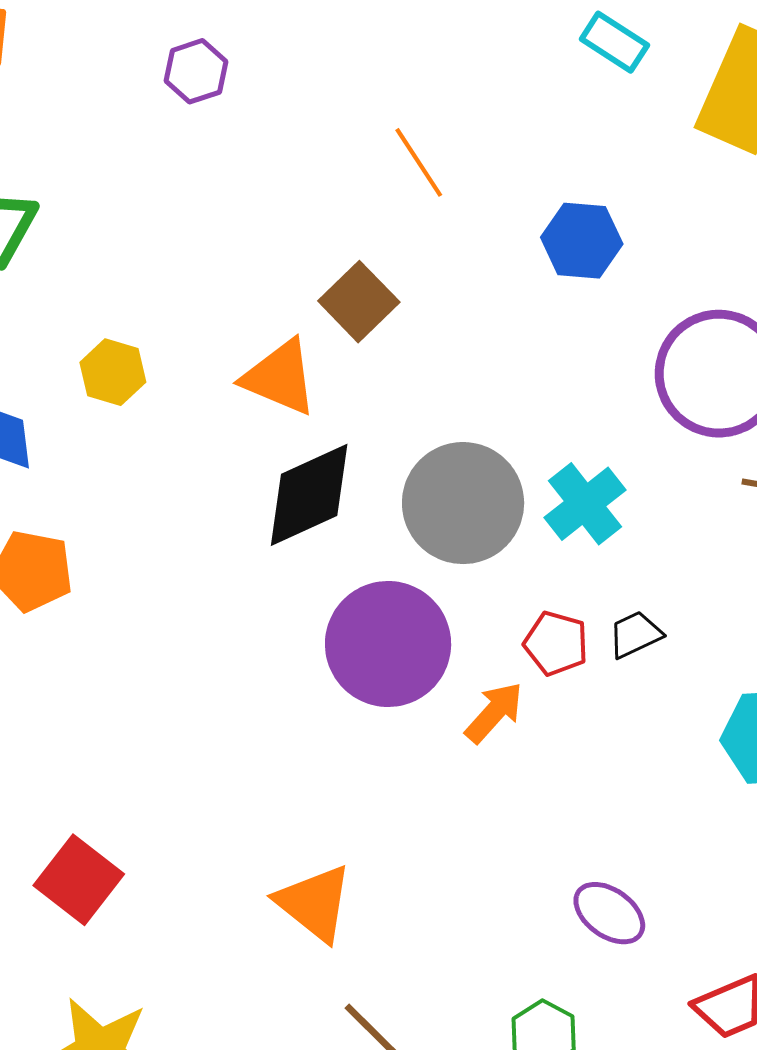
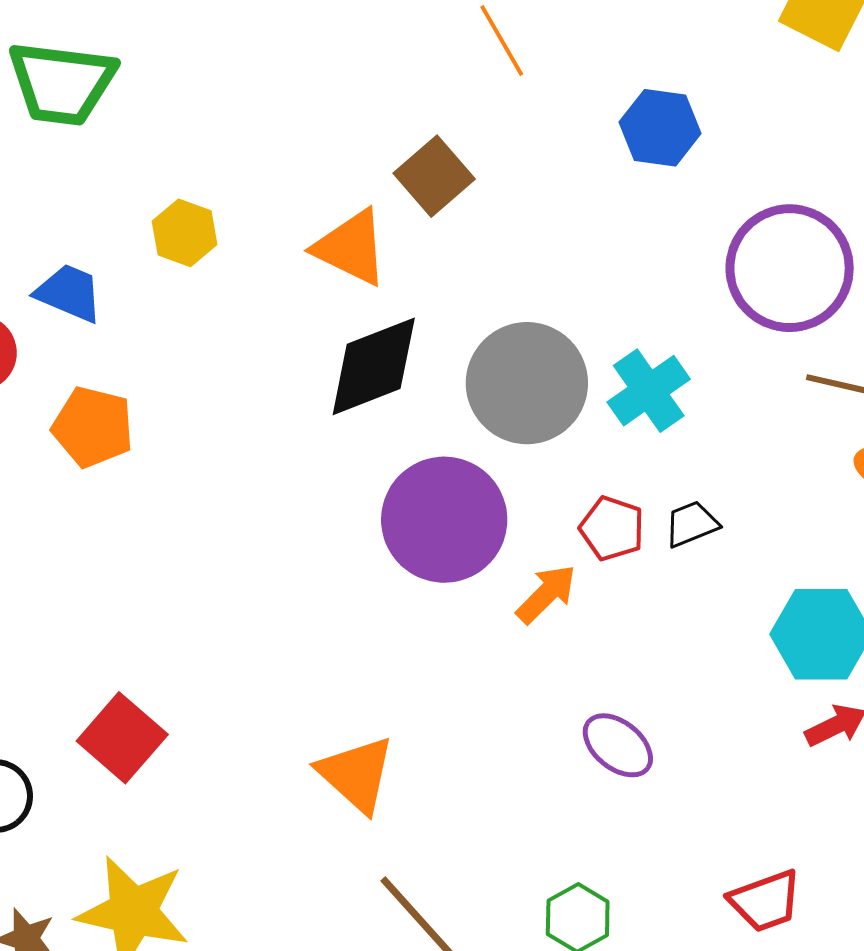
purple ellipse: (609, 913) -> (618, 745), moved

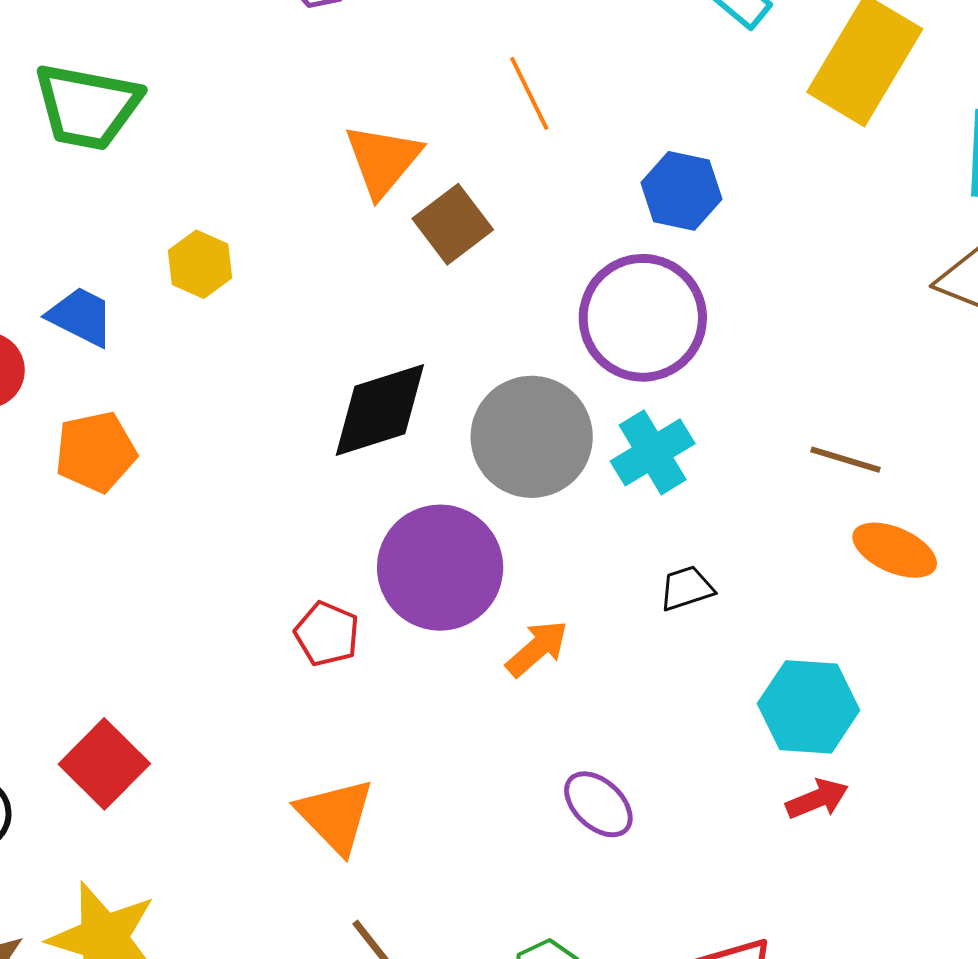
orange triangle: (351, 248) -> (383, 160), moved, turned 40
purple circle: (790, 268) -> (643, 318), moved
orange pentagon: (93, 427) -> (96, 452), turned -30
red pentagon: (612, 528) -> (327, 634), moved

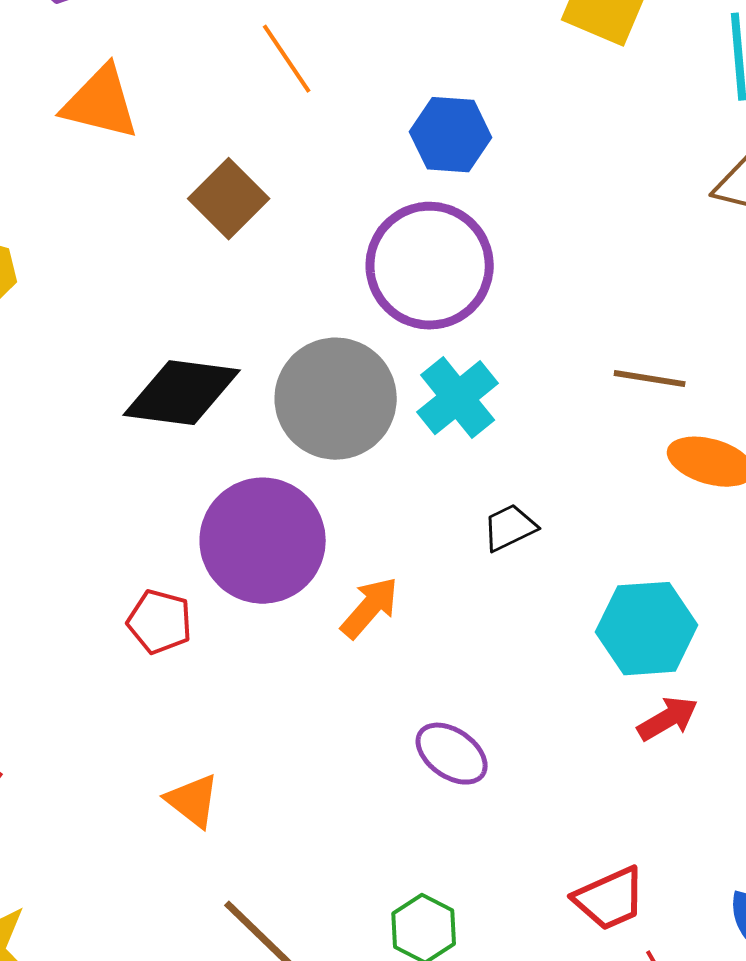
orange triangle: (383, 160) -> (101, 103), moved, turned -48
black diamond: (380, 410) -> (182, 393), turned 33
orange triangle: (335, 816) -> (193, 801), size x0.7

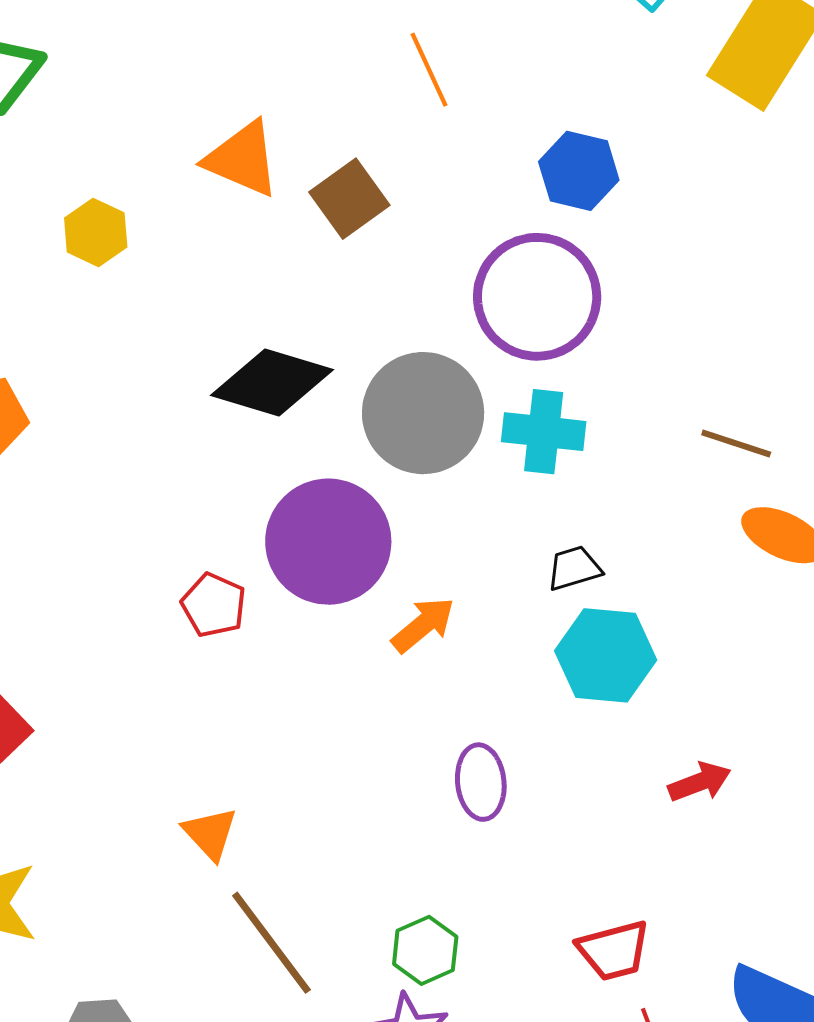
orange triangle: (101, 103) -> (242, 159), moved
cyan cross: (458, 398) -> (544, 432), turned 36
cyan hexagon: (647, 629) -> (606, 655), moved
purple ellipse: (452, 754) -> (481, 782), turned 40
orange triangle: (193, 801) -> (210, 833), moved

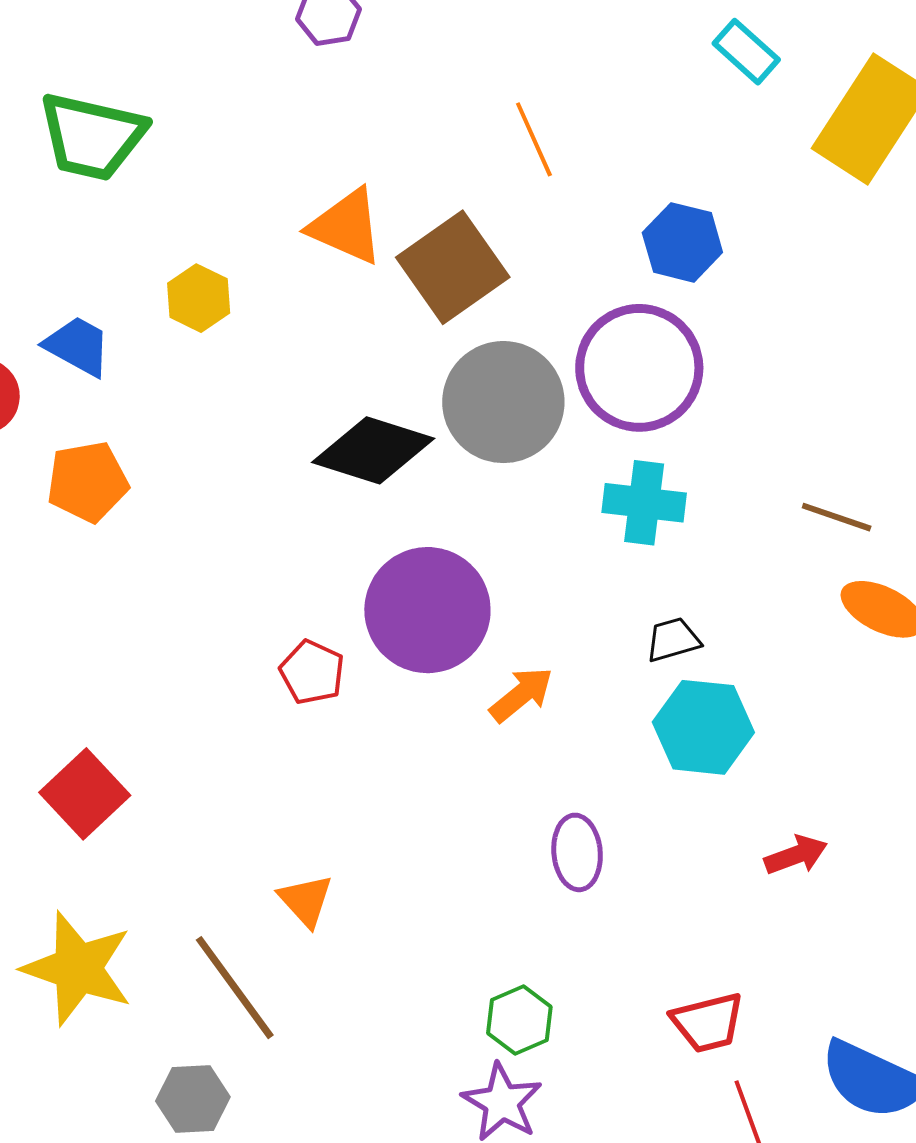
brown square: (349, 199) -> (453, 267), size x1.4
gray circle: (423, 413) -> (503, 402), moved
brown line: (271, 943) -> (235, 988), moved

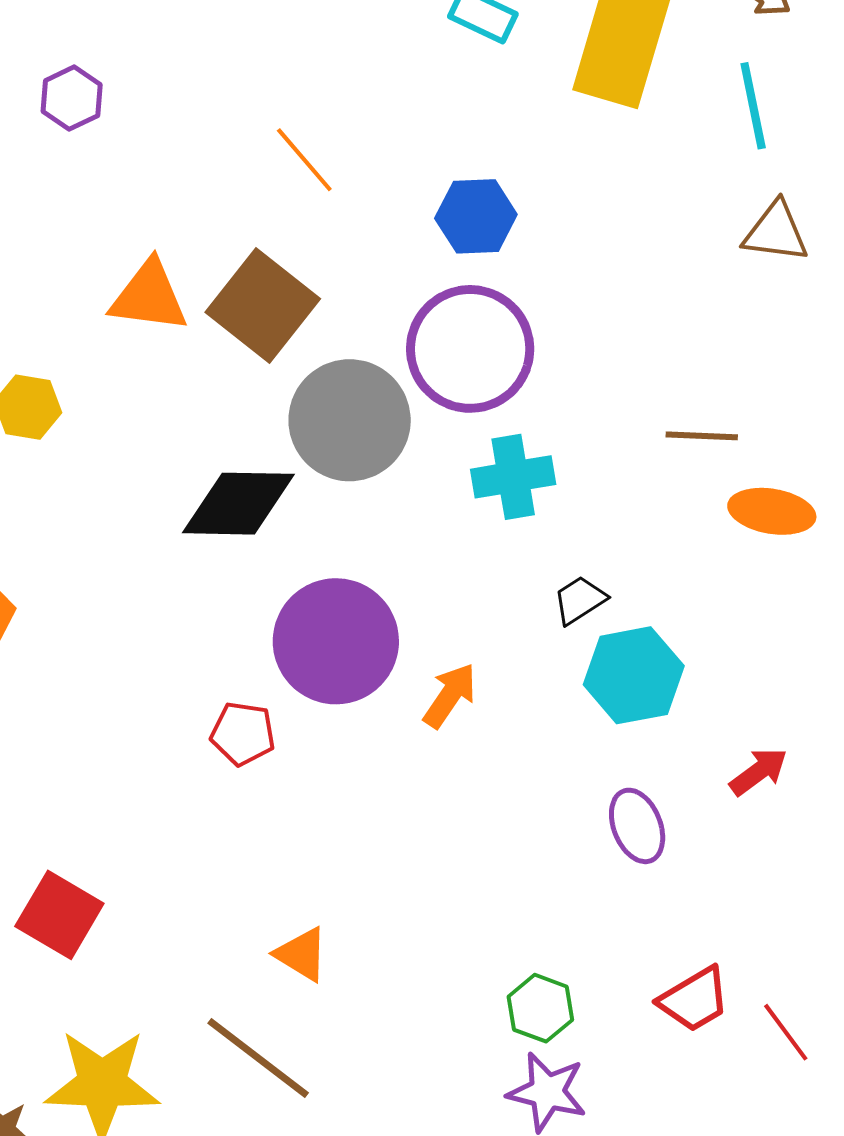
purple ellipse: (577, 852) -> (637, 826), moved
red trapezoid: (708, 1022) -> (694, 999), moved

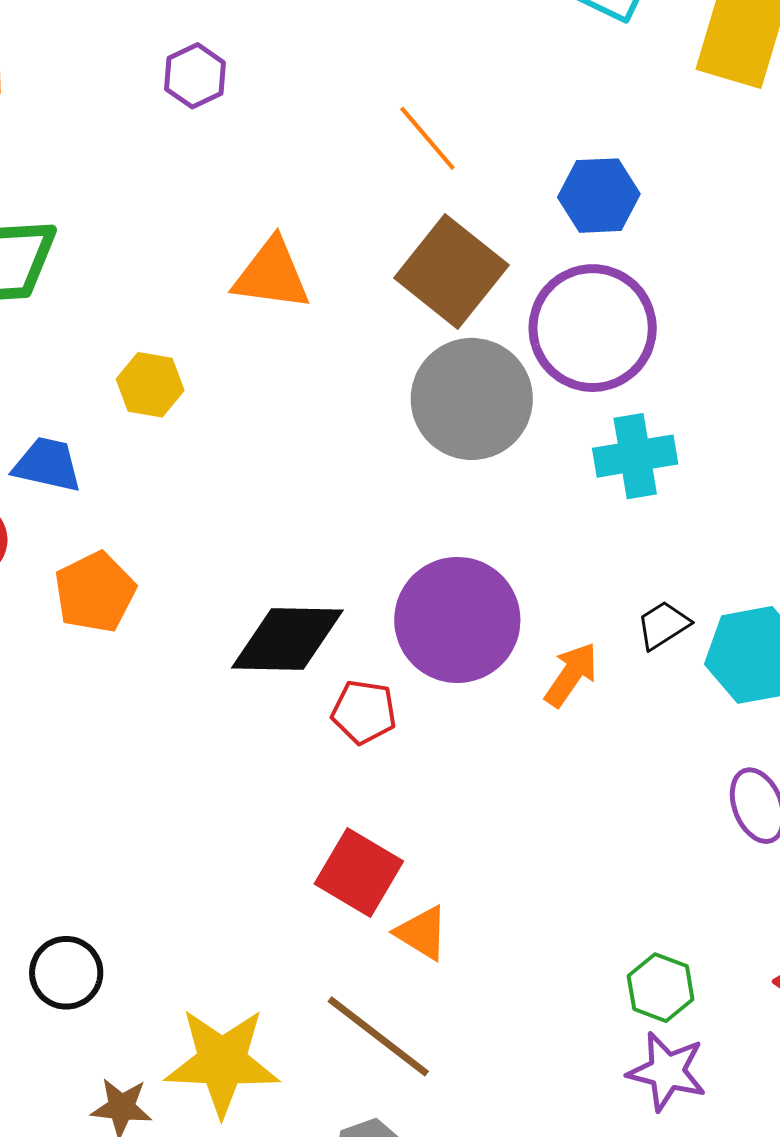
brown square: (263, 305) -> (451, 271), moved
black diamond: (238, 504) -> (287, 639), moved
black trapezoid: (580, 600) -> (663, 625), moved
red square: (59, 915) -> (359, 873), moved

